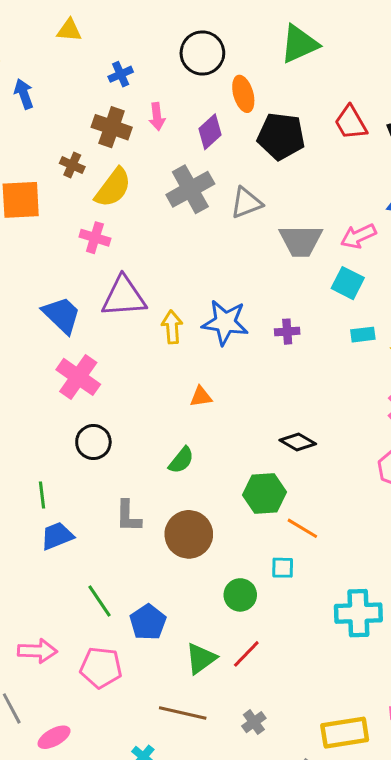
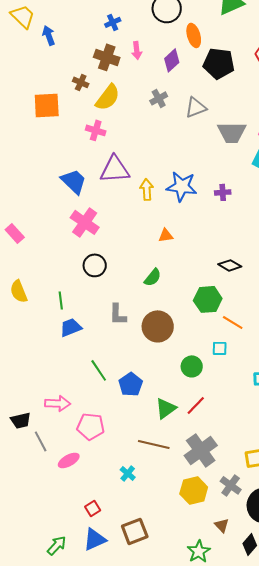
gray cross: (190, 189) -> (159, 98), size x0.6
pink pentagon: (101, 668) -> (91, 426), moved
gray cross: (254, 722) -> (201, 450), size x2.0

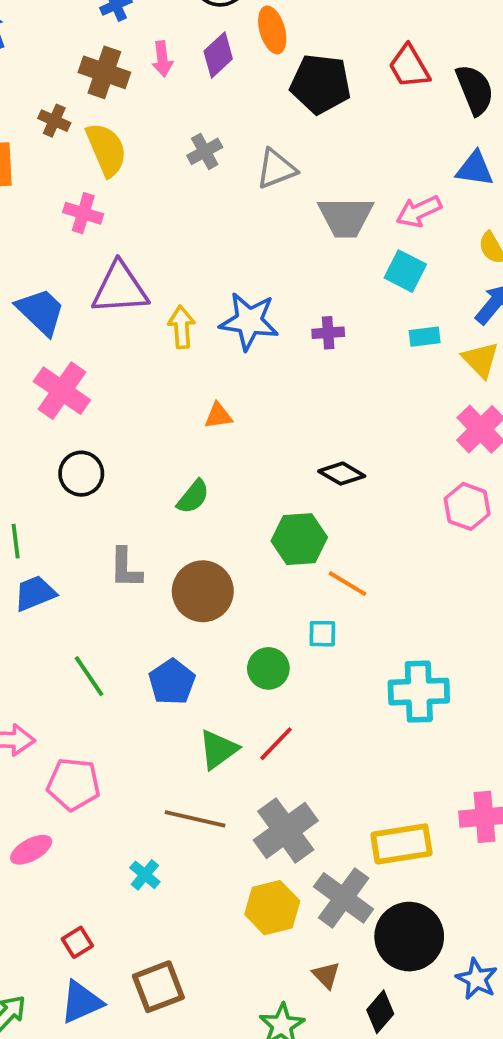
purple diamond: (172, 60) -> (218, 55), moved
yellow semicircle: (108, 97) -> (106, 150), turned -60
blue pentagon: (131, 384) -> (172, 682), moved
gray cross: (231, 485) -> (344, 898), size x1.4

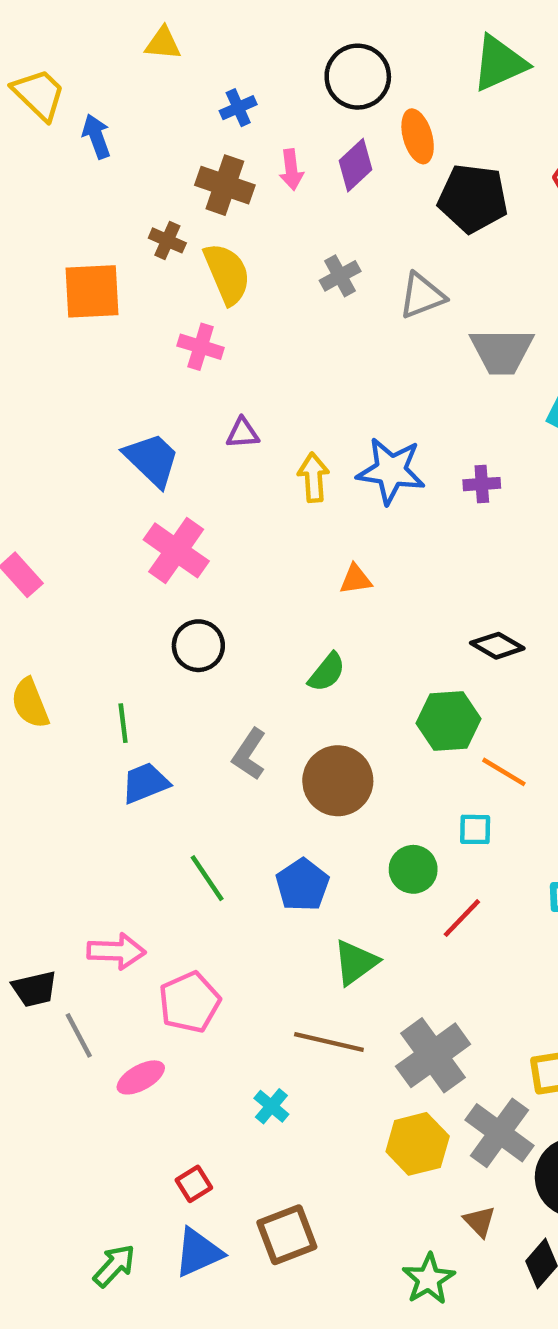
purple triangle: (120, 288) -> (243, 433), size x0.5
gray L-shape: (126, 568) -> (249, 754), turned 33
red line: (276, 744) -> (462, 918), moved
pink pentagon: (74, 784) -> (189, 1002), turned -30

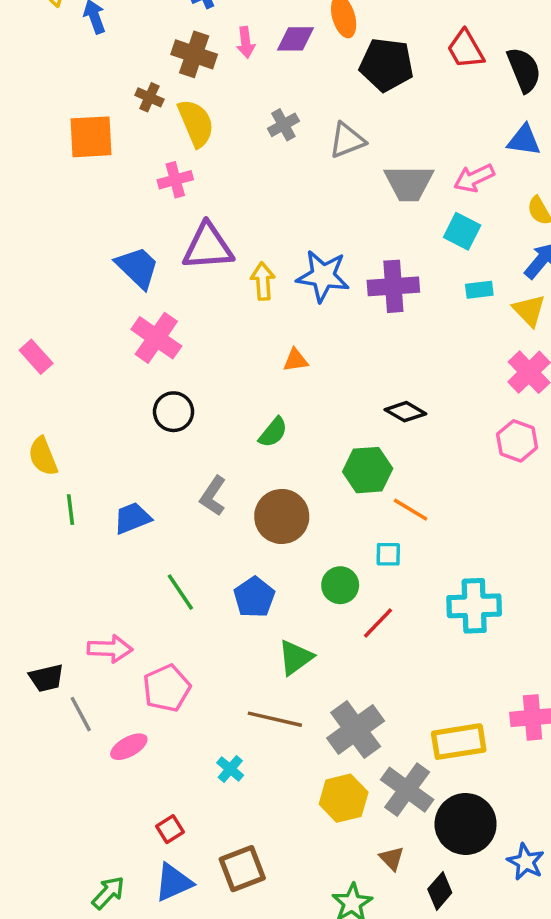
purple diamond: (356, 165) -> (295, 39), turned 42
pink cross: (201, 347) -> (175, 180), turned -32
purple triangle: (243, 433) -> (208, 247), size x2.0
purple cross: (482, 484) -> (393, 286), size x1.8
green line: (123, 723) -> (70, 510), moved

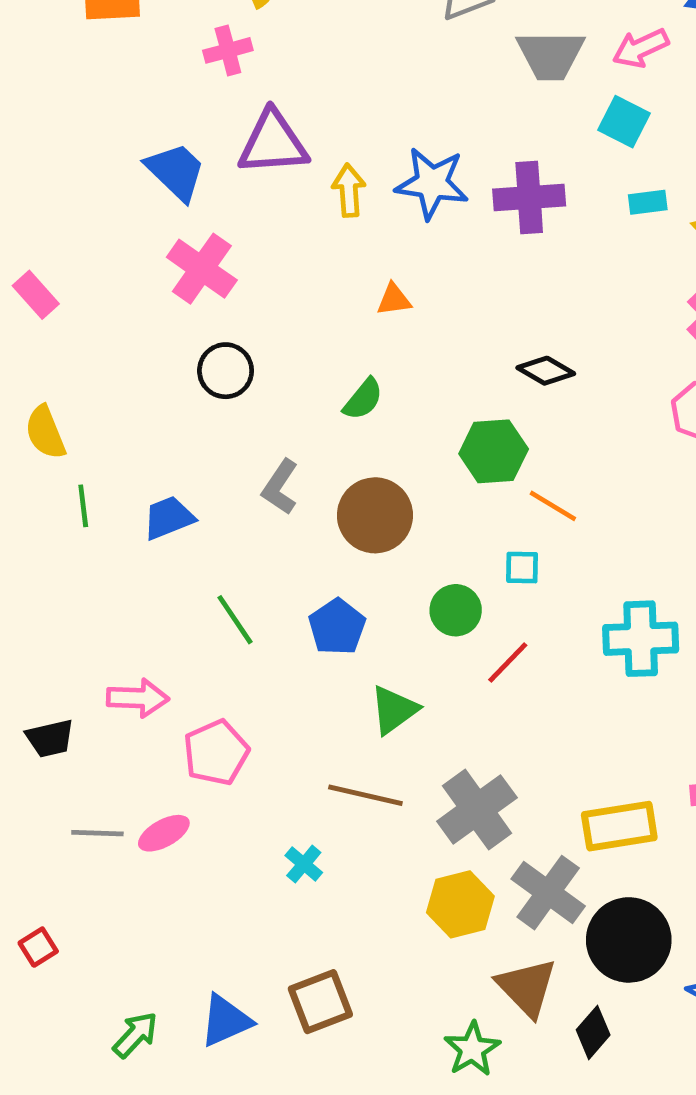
gray line: (81, 714) -> (97, 833), moved, turned -60
red square: (170, 829) -> (38, 947), moved
brown triangle: (392, 858) -> (527, 987), size x1.8

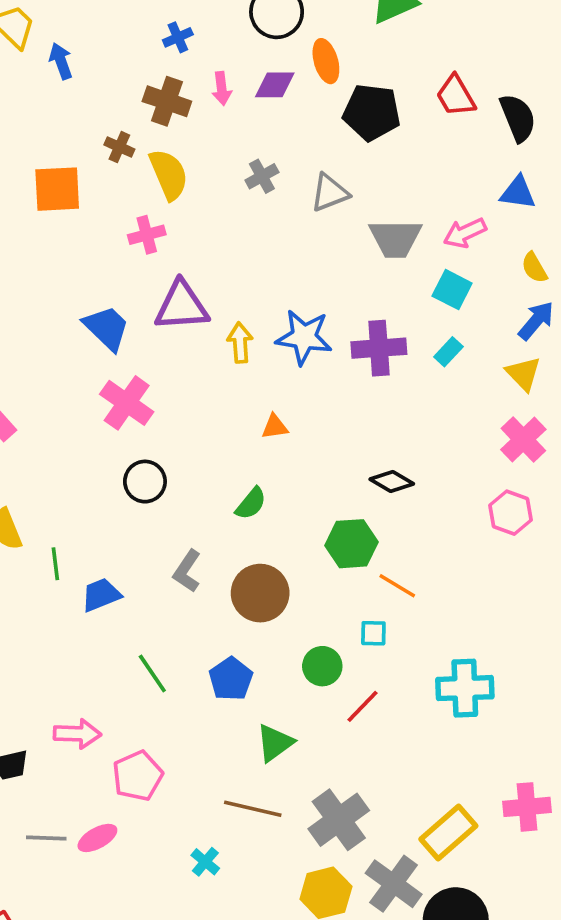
cyan rectangle: (648, 202) -> (448, 352), moved, turned -40
green line: (83, 506) -> (55, 564), moved
yellow rectangle: (619, 826) -> (448, 833), turned -32

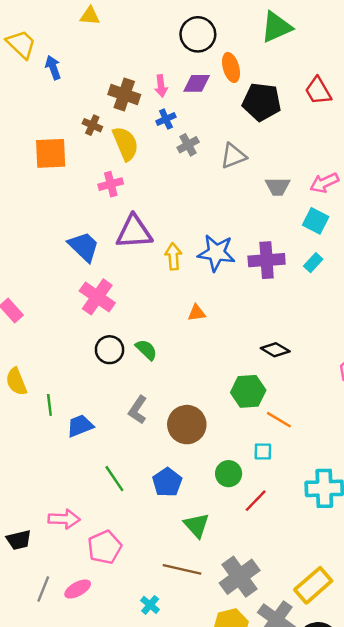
blue cross: (178, 37) -> (166, 119), moved
gray trapezoid: (395, 238) -> (278, 187), size x0.7
green semicircle: (251, 503) -> (146, 350), moved, turned -85
green triangle: (275, 743) -> (197, 525), turned -36
gray line: (46, 838) -> (43, 589), turned -70

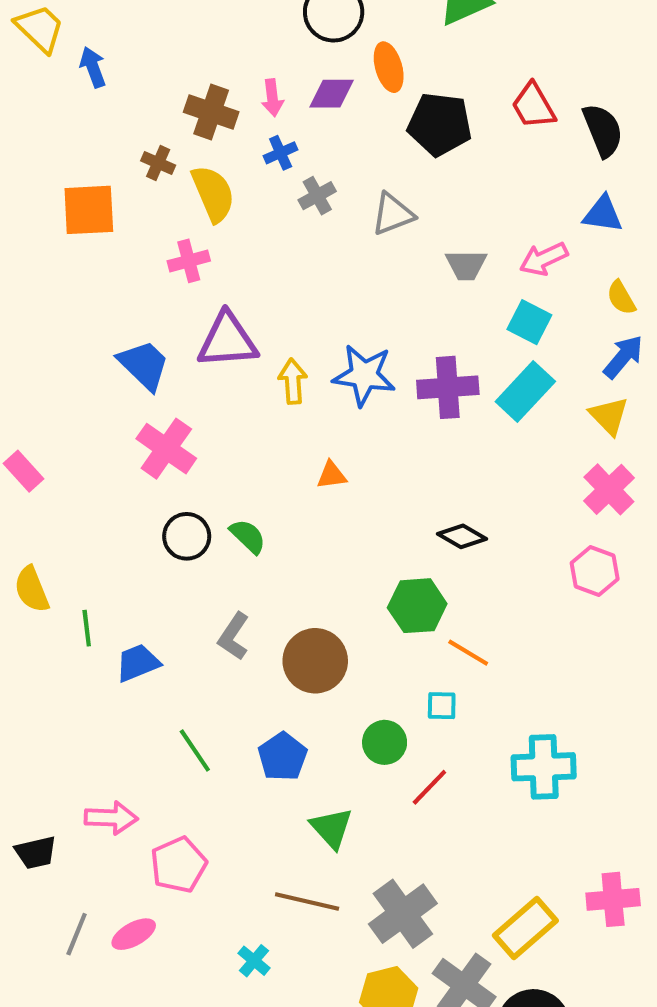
cyan rectangle: (313, 263) -> (525, 391), size x1.8

